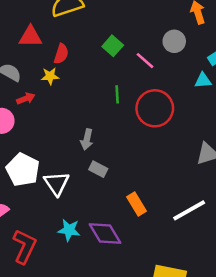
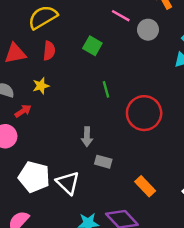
red semicircle: (61, 54) -> (49, 51), moved
pink line: (145, 61) -> (121, 16), moved
red circle: (155, 108) -> (144, 113), moved

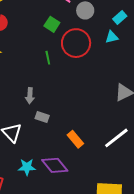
green square: (92, 46) -> (52, 24), moved
red circle: (144, 113) -> (76, 43), moved

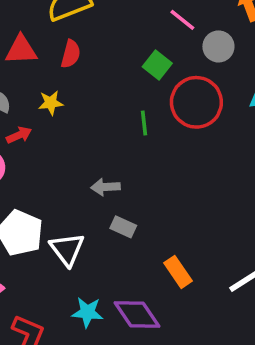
gray arrow: (30, 96) -> (106, 187), turned 77

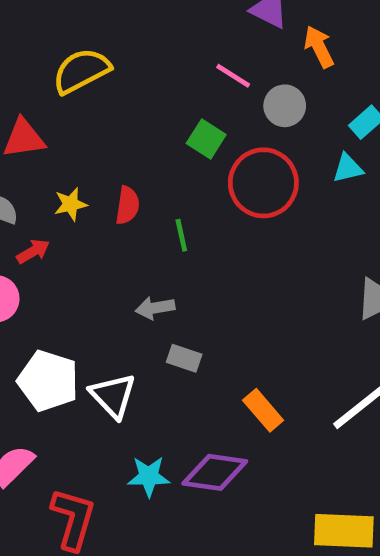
red semicircle: (71, 54) -> (127, 205), moved
green line: (144, 123) -> (181, 235), moved
purple diamond: (137, 314) -> (215, 472), turned -42

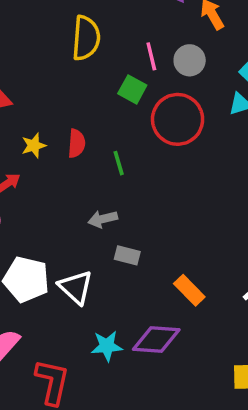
yellow semicircle: (81, 71) -> (86, 38), moved, turned 126
pink line: (233, 76) -> (151, 56), moved, turned 48

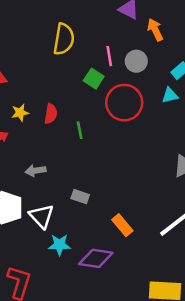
gray arrow: (103, 219) -> (36, 171), moved
cyan star: (107, 346) -> (59, 245), moved

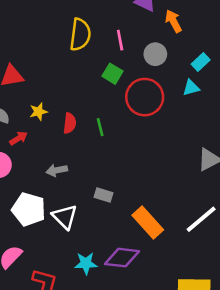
pink line: (109, 56) -> (120, 40), moved
red semicircle: (51, 114) -> (70, 123), moved
orange rectangle: (122, 225) -> (148, 223), size x1.4
cyan star: (59, 245) -> (86, 263), moved

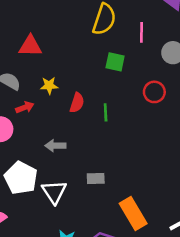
green square: (112, 74) -> (115, 62), moved, turned -30
red circle: (145, 97) -> (154, 92), size x0.6
gray rectangle: (103, 195) -> (96, 178), turned -30

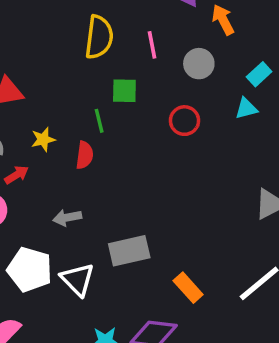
green line: (106, 112) -> (99, 121), moved
gray rectangle: (96, 178) -> (129, 251), size x1.6
orange rectangle: (133, 214) -> (188, 288), size x0.7

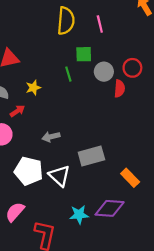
gray circle: (199, 64) -> (104, 72), moved
red circle: (184, 121) -> (132, 68), moved
red semicircle: (85, 155) -> (119, 89), moved

